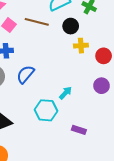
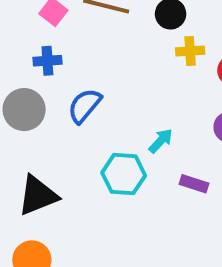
purple rectangle: (79, 130) -> (194, 184), moved

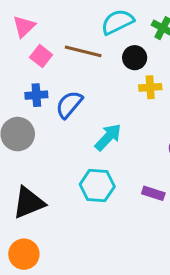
blue semicircle: (85, 106) -> (69, 104), moved
cyan arrow: (161, 141) -> (108, 137), moved, size x1.4

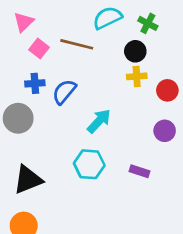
black circle: (135, 58) -> (135, 51), moved

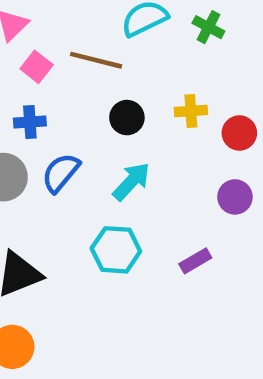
black circle: (135, 51) -> (127, 118), moved
blue semicircle: (64, 92) -> (61, 173), moved
purple rectangle: (139, 171) -> (195, 261), turned -48

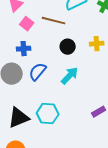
cyan hexagon: (116, 250) -> (48, 114), moved

